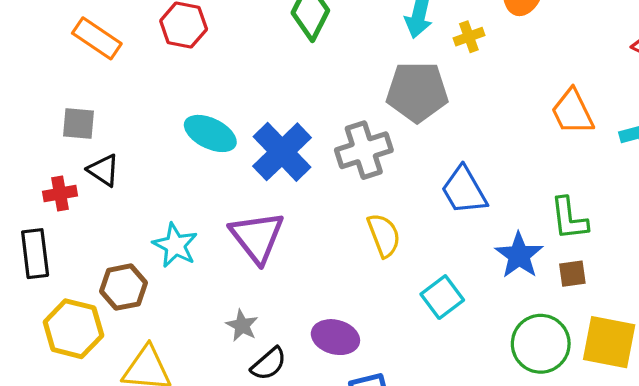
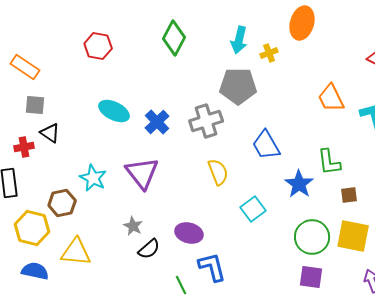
orange rectangle: (97, 38) -> (25, 67), moved
blue cross: (282, 152) -> (157, 122), size x0.7
brown square: (572, 274) -> (349, 195), moved

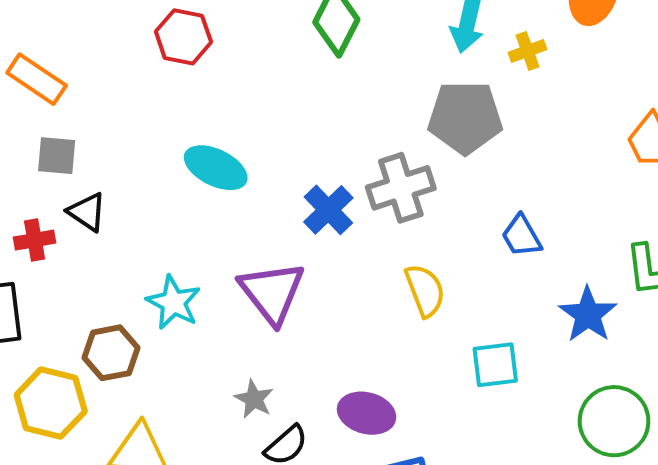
blue cross: (157, 122) -> (328, 210), moved
blue trapezoid: (266, 145) -> (521, 236), size x0.7
cyan square: (253, 209) -> (495, 365), turned 30

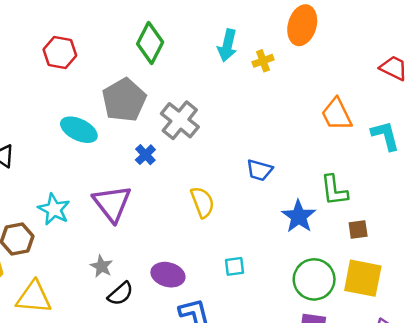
gray pentagon: (465, 117) -> (124, 100), moved, turned -30
gray cross: (401, 188) -> (180, 120), moved, turned -33
blue cross: (328, 210) -> (145, 155), size x0.7
blue trapezoid: (521, 236) -> (259, 170), turned -44
cyan square: (495, 365) -> (235, 266), moved, size x0.7

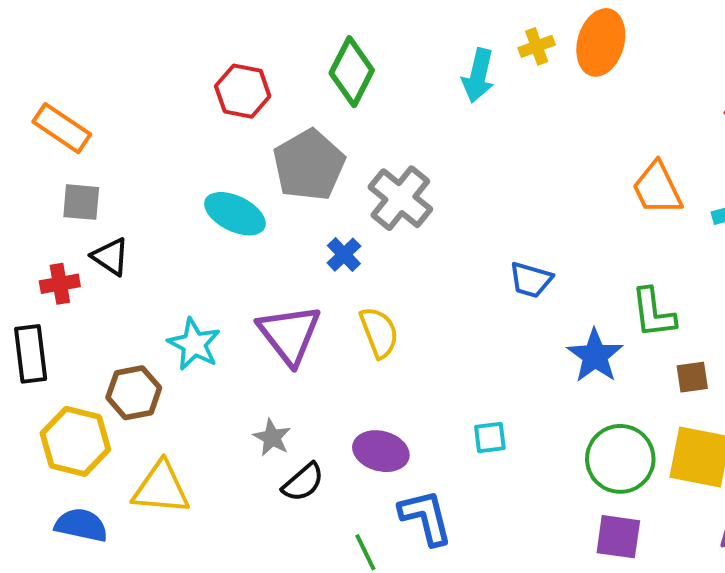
red hexagon: (60, 53) -> (243, 91), moved
yellow cross: (263, 61) -> (537, 46), moved
yellow semicircle: (202, 202) -> (379, 332), moved

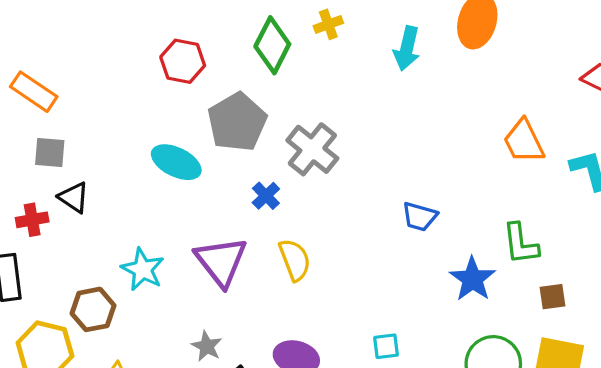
yellow cross: (537, 46) -> (328, 24), moved
cyan arrow: (478, 76) -> (407, 48), moved

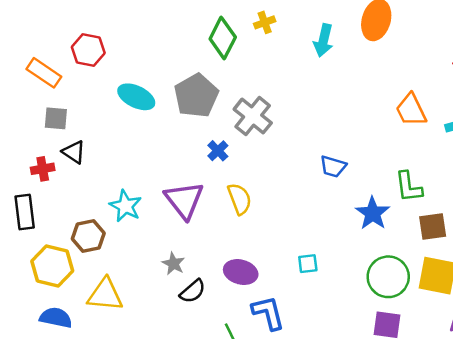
red hexagon: (183, 61) -> (88, 50), moved
cyan ellipse: (176, 162) -> (136, 97), moved
brown square: (553, 297) -> (433, 226), size x1.4

